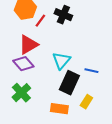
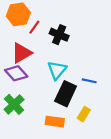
black cross: (63, 15) -> (59, 35), moved

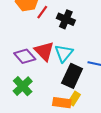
red triangle: (22, 53) -> (44, 51), moved, turned -45
yellow rectangle: (84, 114) -> (74, 99), moved

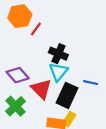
black cross: (66, 19) -> (58, 54), moved
red triangle: (44, 51) -> (41, 89), moved

